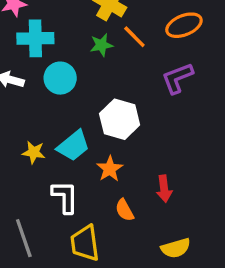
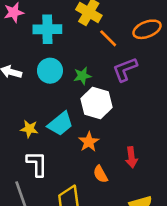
cyan cross: (35, 38) -> (47, 29), moved
green star: (101, 45) -> (82, 76), moved
purple L-shape: (177, 78) -> (125, 69), moved
white L-shape: (65, 197) -> (37, 164), moved

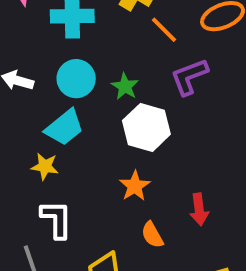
green star: (82, 76) -> (125, 86), turned -30
cyan trapezoid: (60, 124) -> (64, 127), moved

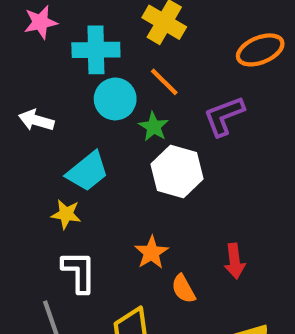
orange line: (164, 30) -> (164, 82), moved
cyan circle: (76, 79) -> (115, 99), moved
orange star: (135, 186) -> (151, 253), moved

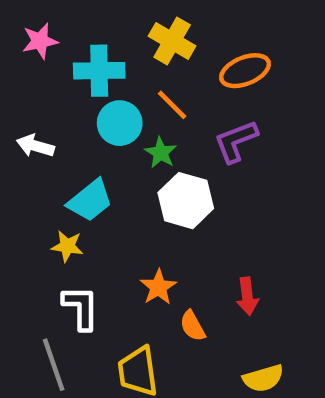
orange ellipse: (260, 50) -> (245, 71), moved

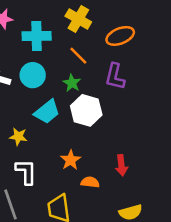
cyan circle: (120, 123) -> (33, 75), moved
purple L-shape: (236, 141) -> (115, 76), turned -56
cyan trapezoid: (90, 201) -> (47, 112), moved
orange semicircle: (193, 326) -> (90, 182), turned 126

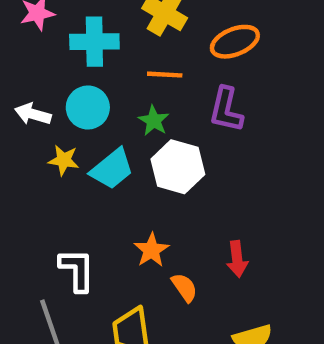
orange line: (78, 56) -> (165, 75), turned -42
yellow star: (18, 137) -> (64, 160), moved
orange semicircle: (90, 182) -> (184, 287), turned 48

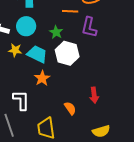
orange line: (165, 75) -> (70, 11), moved
cyan trapezoid: (112, 169) -> (37, 54), turned -115
orange star: (151, 250) -> (42, 78), moved

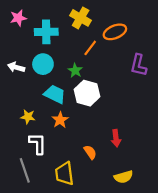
orange line: (70, 11) -> (90, 48), turned -56
purple L-shape: (89, 27) -> (139, 65), moved
yellow star: (15, 50) -> (28, 117), moved

